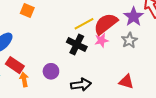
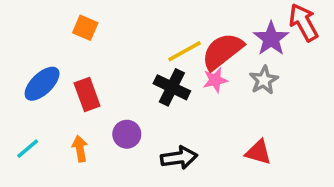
red rectangle: (15, 65) -> (87, 95), moved, turned 36

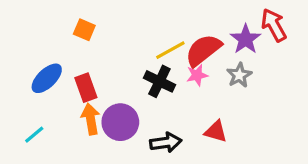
purple circle: (127, 134) -> (120, 122), size x1.5
orange arrow: (80, 149) -> (91, 119), moved, size x1.4
red triangle: (258, 152) -> (216, 132), moved

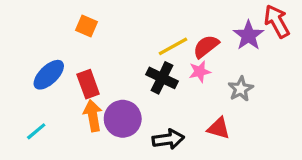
red semicircle: (203, 50) -> (206, 46), size x0.7
gray star: (239, 75) -> (241, 89), moved

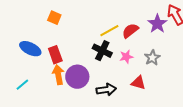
pink star: (200, 72) -> (126, 57), moved
blue ellipse: (49, 75) -> (30, 49), turned 70

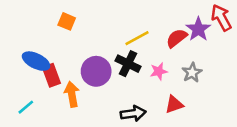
red semicircle: (130, 31) -> (177, 38), moved
red rectangle: (55, 55) -> (51, 75), moved
purple circle: (77, 77) -> (96, 71), moved
red triangle: (138, 83) -> (174, 105), turned -35

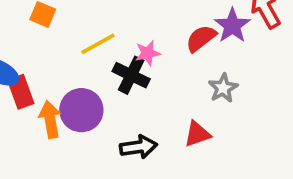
yellow line: (137, 38) -> (98, 44), moved
purple circle: (96, 71) -> (81, 110), moved
pink star: (159, 71) -> (148, 53), moved

